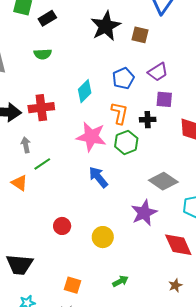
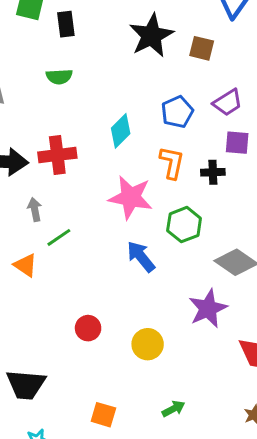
black rectangle: (47, 18) -> (66, 24), turned -66
green hexagon: (126, 142) -> (184, 225), moved

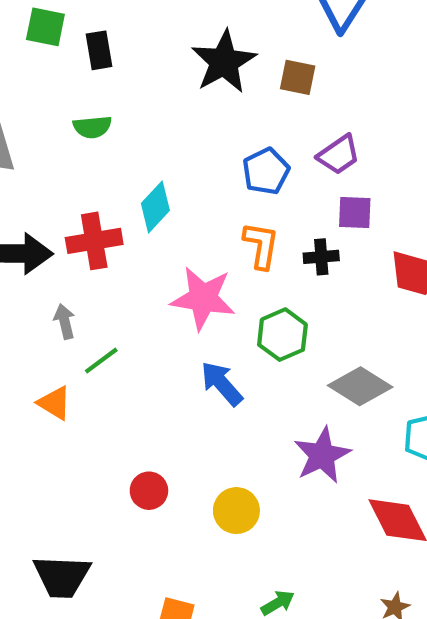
cyan diamond: (121, 131) -> (155, 207), moved

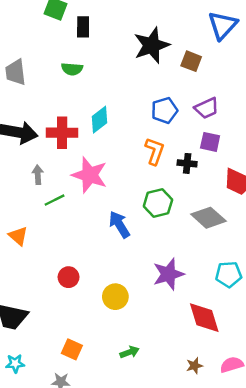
pink star: (203, 298) -> (90, 175), moved
gray diamond: (360, 386) -> (208, 218), moved
orange triangle: (54, 403) -> (18, 236), moved

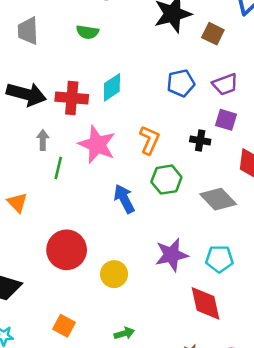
orange L-shape: (155, 151) -> (149, 140), moved
green line: (54, 200) -> (58, 168), turned -55
cyan pentagon: (229, 274) -> (219, 259), moved
red circle: (69, 277) -> (67, 250), size x1.8

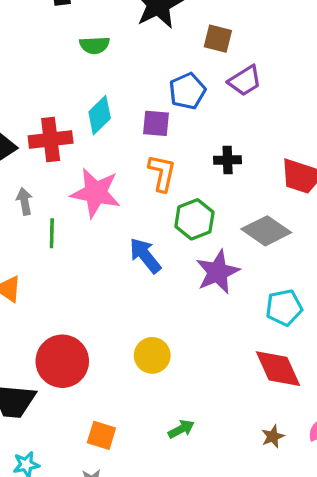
green semicircle: (87, 32) -> (95, 45), moved
brown square: (213, 34) -> (218, 39), moved
purple square: (226, 120) -> (156, 123), moved
red circle: (67, 250) -> (62, 361), moved
purple star: (172, 255) -> (218, 272), moved

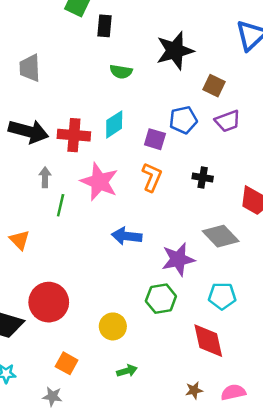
green hexagon: (194, 219) -> (161, 299), moved
blue arrow: (145, 256) -> (127, 236), turned -56
yellow circle: (152, 355) -> (113, 326), moved

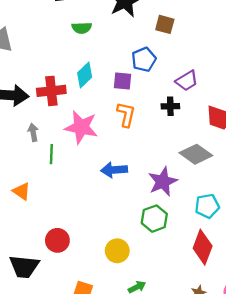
purple trapezoid: (228, 121) -> (187, 81), moved
red circle: (49, 302) -> (57, 240), size x0.7
red diamond: (208, 341) -> (203, 247), turned 44

